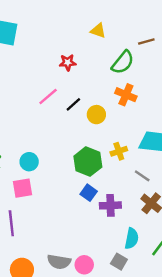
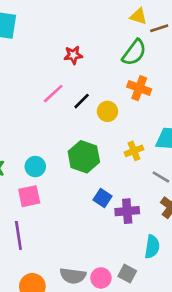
yellow triangle: (98, 31) -> (139, 16), moved
green hexagon: (88, 162) -> (84, 157), moved
gray square: (119, 262) -> (127, 274), moved

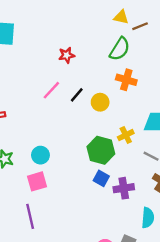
green hexagon: (84, 157) -> (101, 150), moved

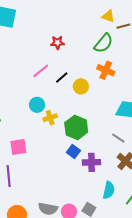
yellow cross: (126, 135) -> (50, 118), moved
cyan circle: (40, 155) -> (37, 105), moved

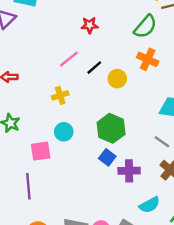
cyan circle: (37, 105) -> (64, 132), moved
yellow cross: (50, 118) -> (60, 95), moved
cyan semicircle: (109, 190) -> (150, 205), turned 48

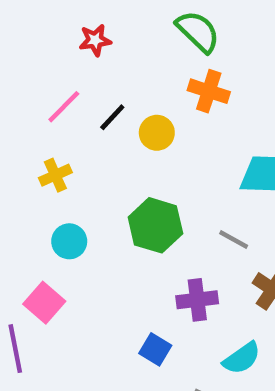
green semicircle: (145, 27) -> (198, 31), turned -80
gray line: (162, 142) -> (234, 240), moved
pink square: (41, 151) -> (44, 303), moved, turned -35
blue square: (107, 157) -> (155, 349), moved

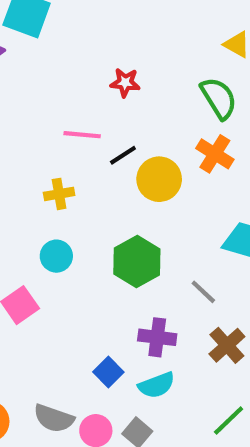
pink line: (64, 107) -> (82, 135), turned 36
yellow circle: (157, 133) -> (159, 179), size x1.4
cyan semicircle: (242, 358) -> (157, 385), moved

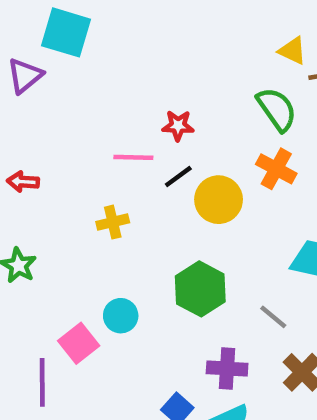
red star: (125, 83) -> (178, 126), moved
cyan circle: (56, 256) -> (121, 316), moved

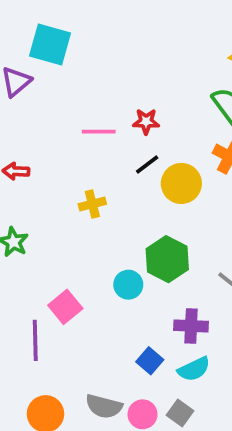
pink line: (133, 157) -> (99, 132), moved
cyan circle: (121, 316) -> (128, 285), moved

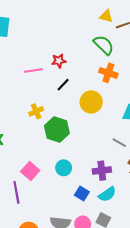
yellow circle: (181, 183) -> (91, 102), moved
green hexagon: (167, 259) -> (57, 129), moved
cyan circle: (128, 285) -> (64, 168), moved

